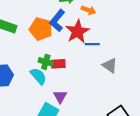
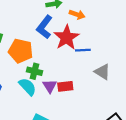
orange pentagon: (41, 29) -> (21, 51), moved
red rectangle: (58, 64) -> (65, 86), moved
purple triangle: (60, 97) -> (50, 86), moved

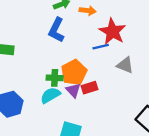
red star: (66, 38) -> (112, 32), moved
orange pentagon: (21, 51) -> (74, 72), moved, turned -30
cyan semicircle: (27, 87) -> (50, 95), turned -66

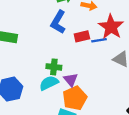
orange pentagon: (74, 72) -> (75, 98), moved
red rectangle: (90, 88) -> (82, 36), moved

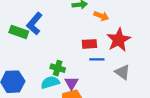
blue L-shape: (58, 22) -> (34, 24), moved
blue line: (99, 40) -> (97, 59), moved

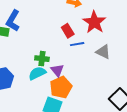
red rectangle: (89, 44) -> (68, 31), turned 72

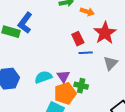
gray triangle: (103, 52) -> (111, 63), turned 42
green cross: (42, 59) -> (81, 86), moved

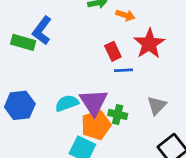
gray triangle: (111, 63) -> (157, 105), moved
purple triangle: (63, 76) -> (94, 102), size x1.6

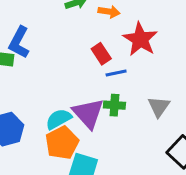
green cross: (118, 114) -> (114, 105), moved
orange pentagon: (96, 125) -> (62, 143), moved

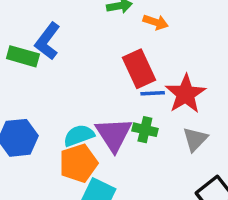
red star: (140, 39) -> (186, 94), moved
red rectangle: (101, 54) -> (139, 69), size x1.5

